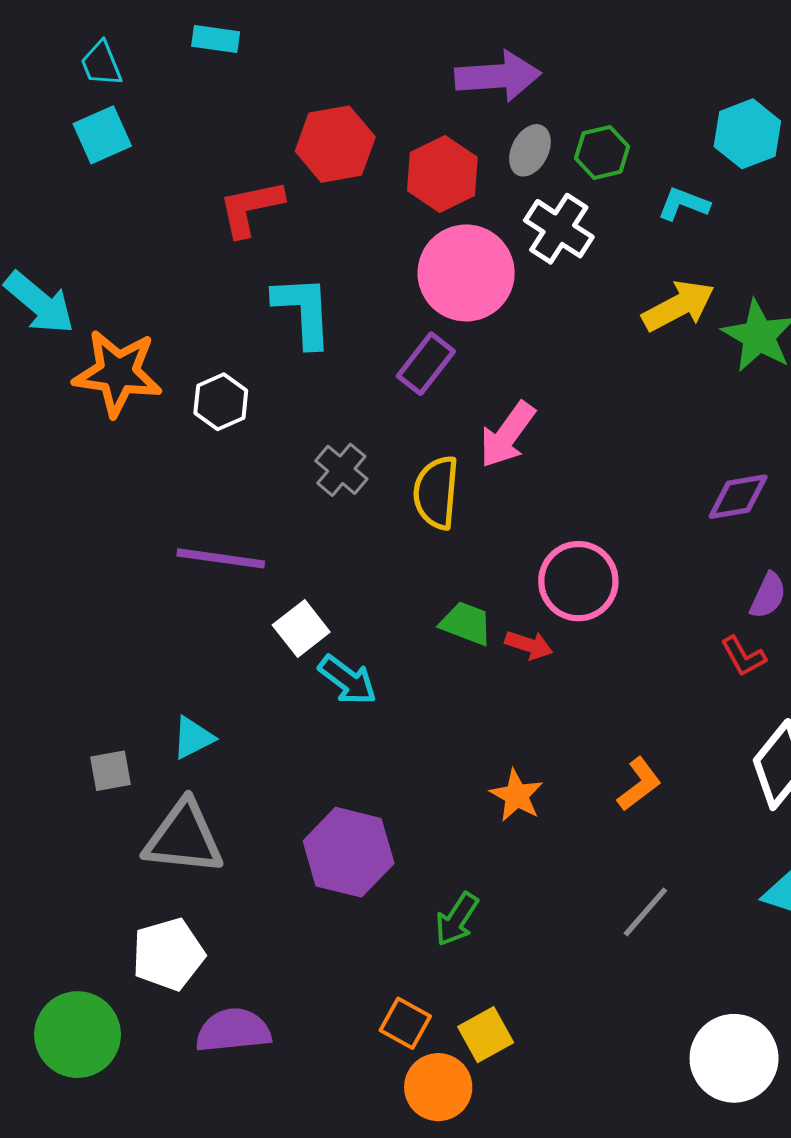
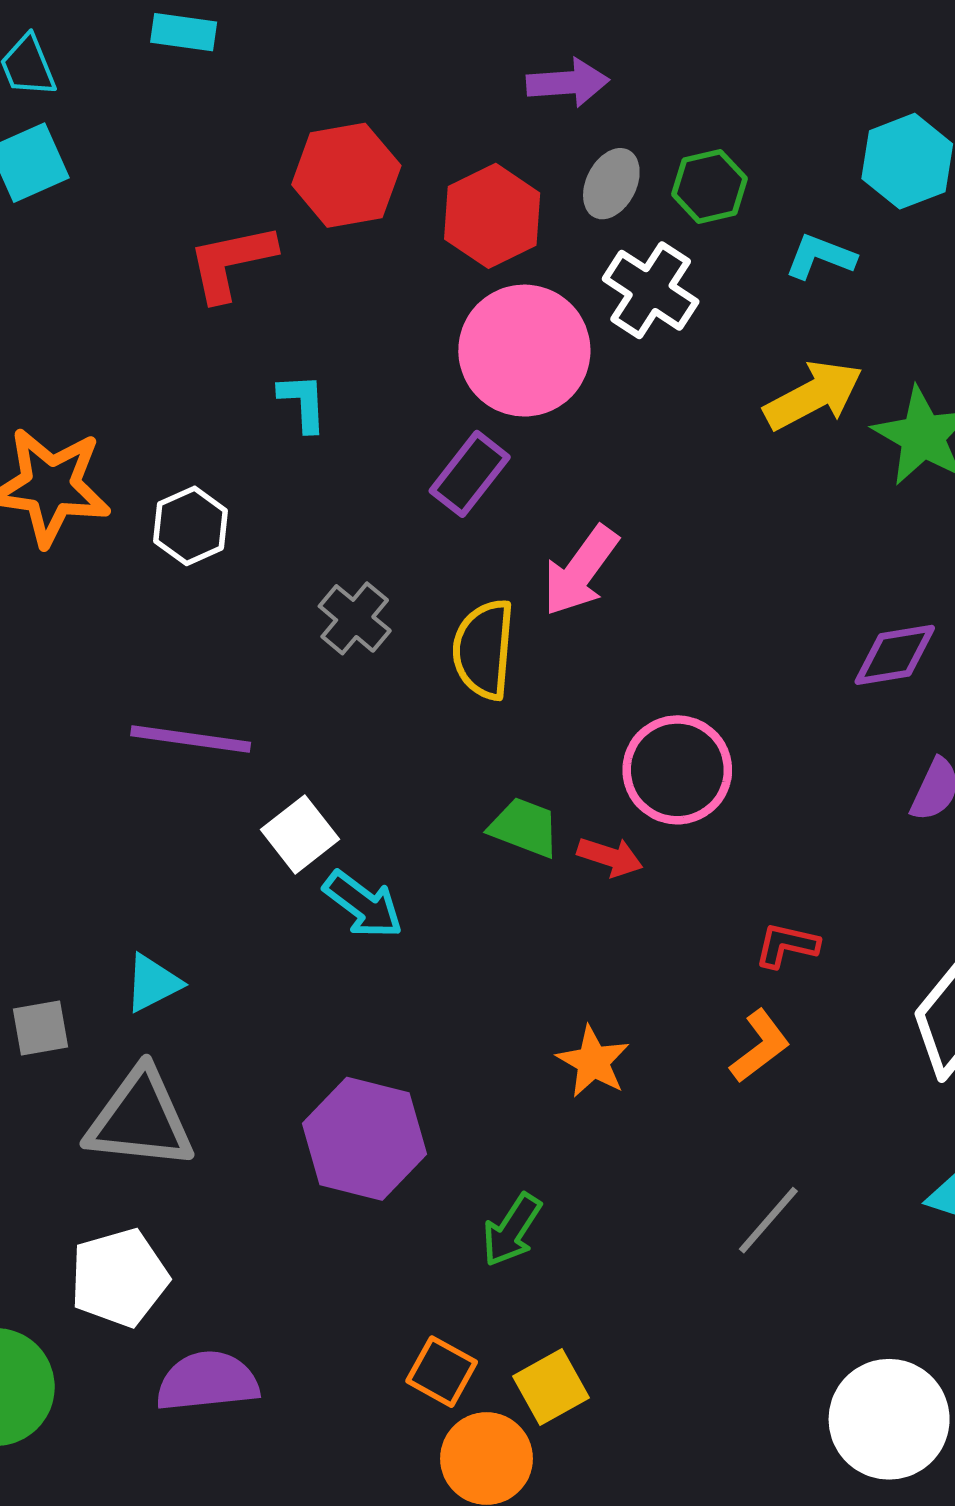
purple arrow: (498, 76) -> (568, 83), size x0.7
cyan L-shape: (303, 311) -> (303, 402), size x0.6
red L-shape: (743, 656) -> (787, 945), moved, turned 132

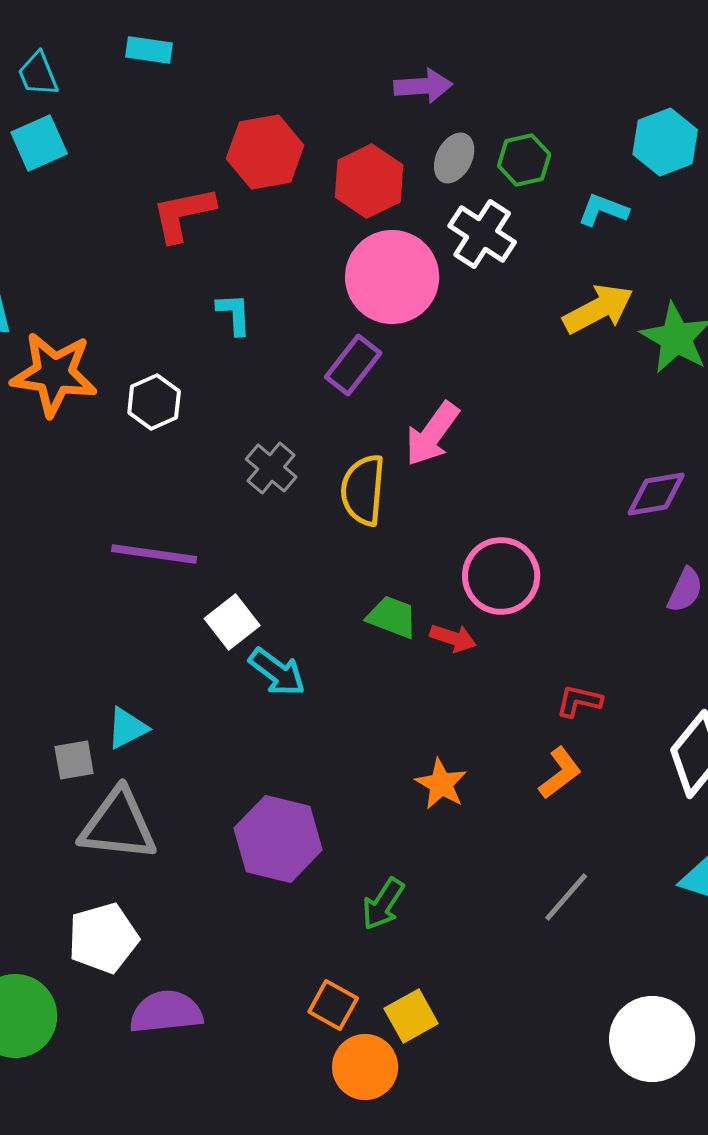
gray square: (41, 1028) -> (74, 760), moved

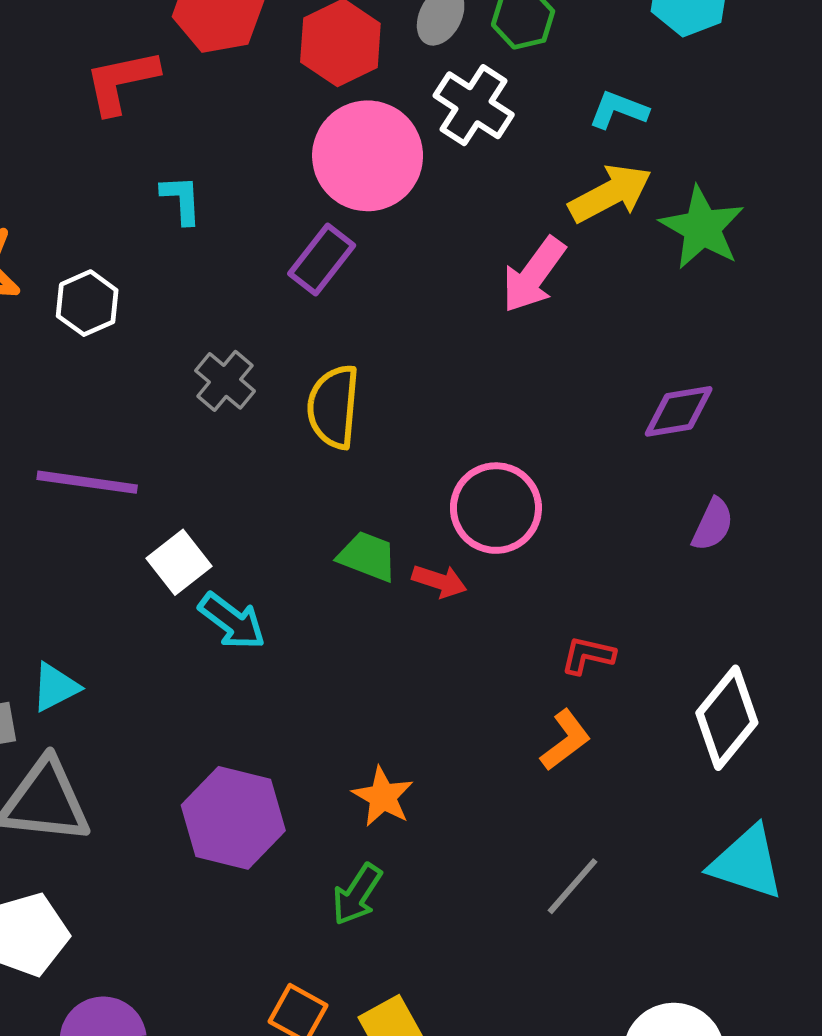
cyan L-shape: (603, 210) -> (618, 110), moved
pink arrow: (432, 434) -> (534, 275), moved
orange star: (441, 784) -> (383, 797), moved

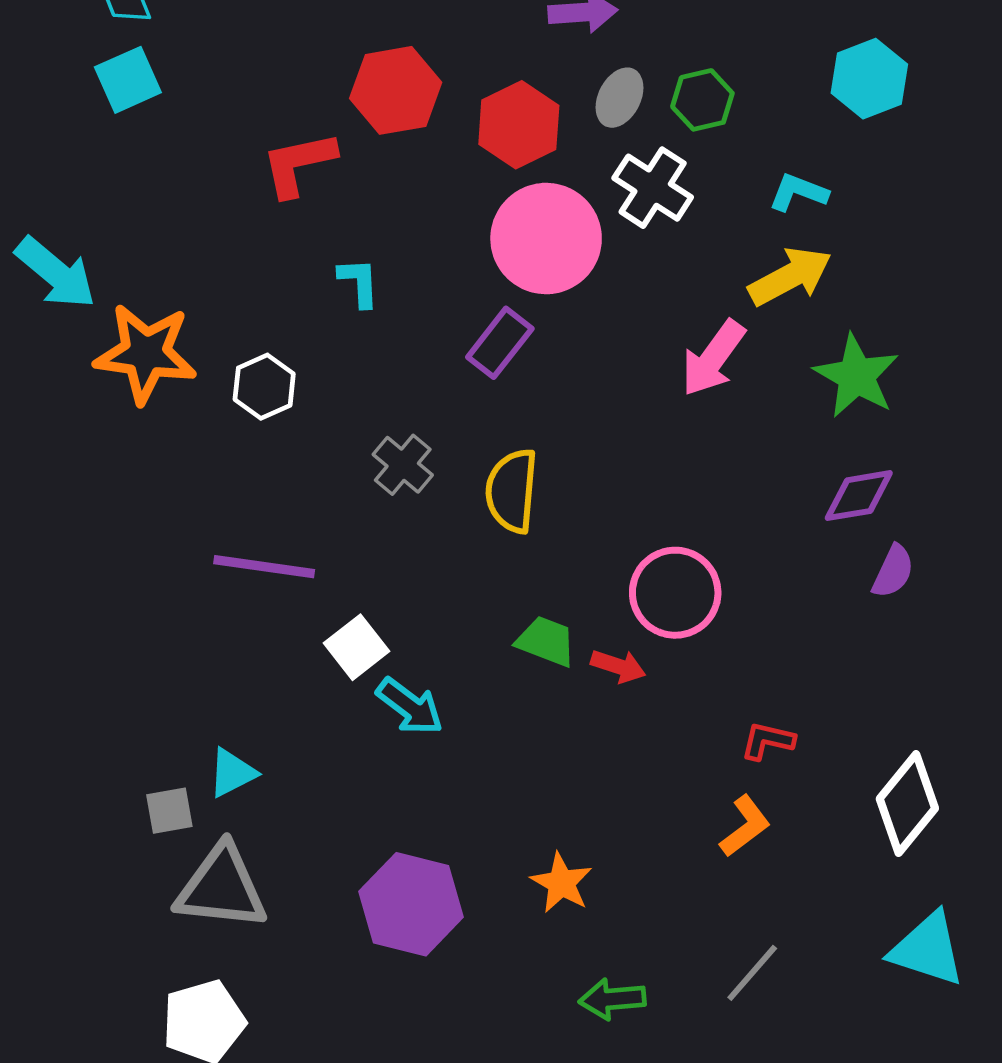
green star: (702, 228) -> (856, 376), moved
purple semicircle: (713, 525) -> (893, 571), moved
green arrow: (357, 894) -> (612, 999), moved, turned 52

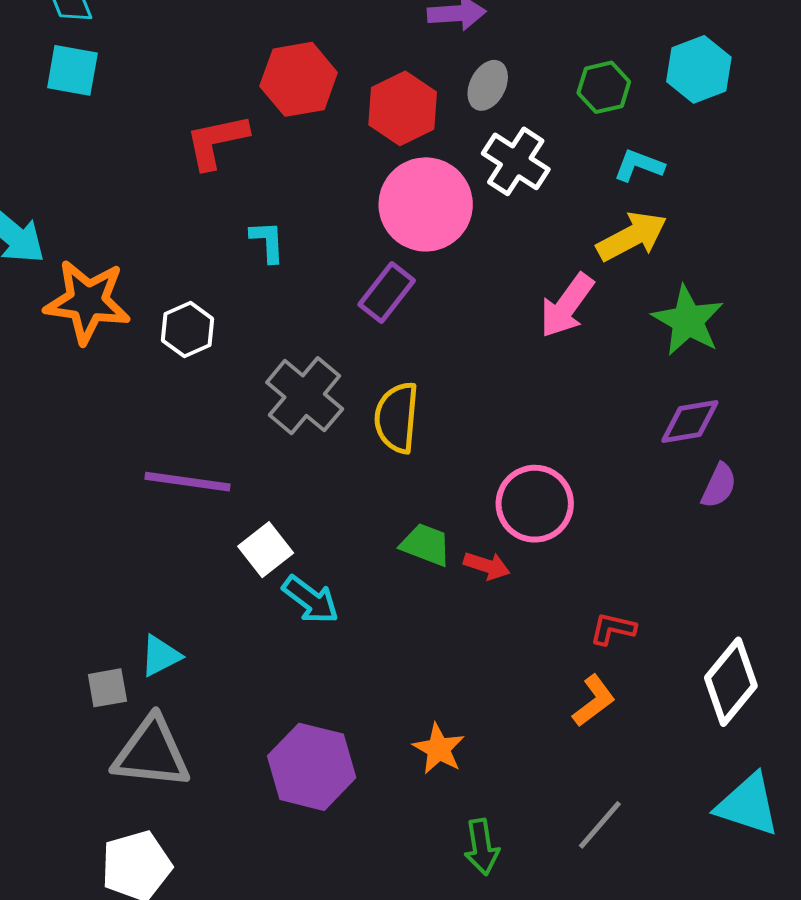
cyan square: (128, 80) -> (72, 70), turned 34
green hexagon: (702, 100) -> (604, 87), moved
gray cross: (403, 465) -> (305, 396), size x1.5
green arrow: (612, 999) -> (482, 847), turned -94

